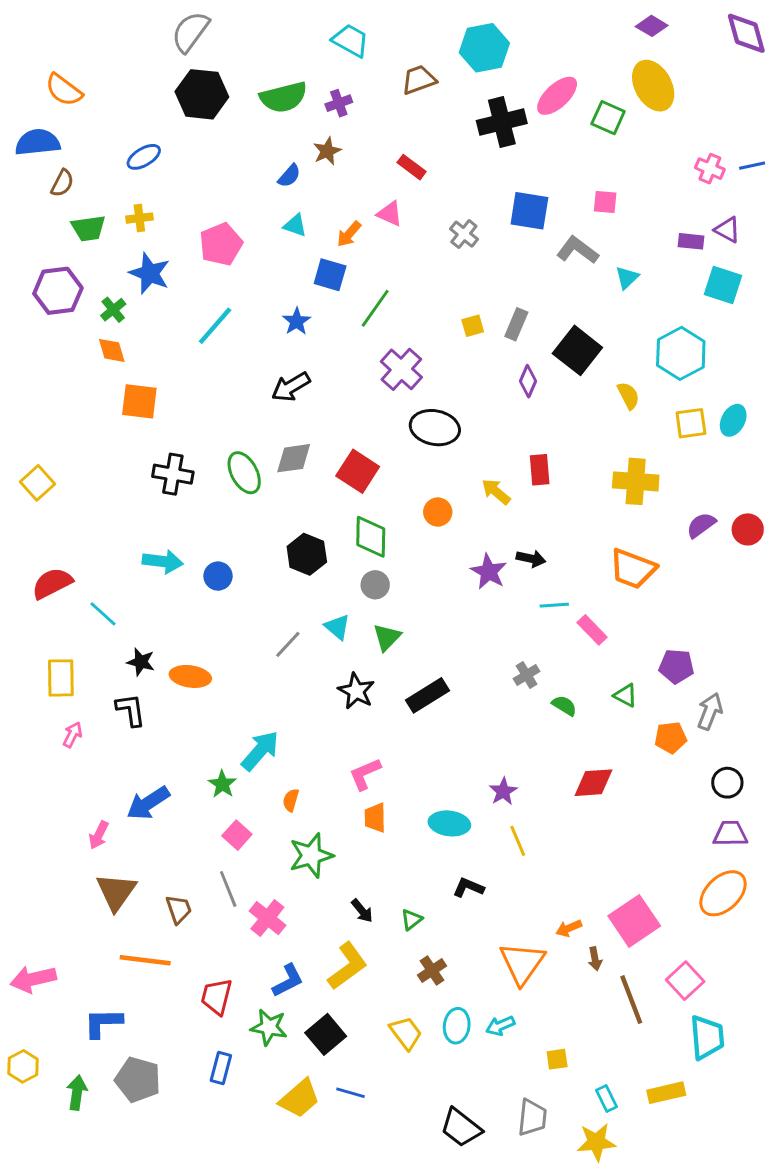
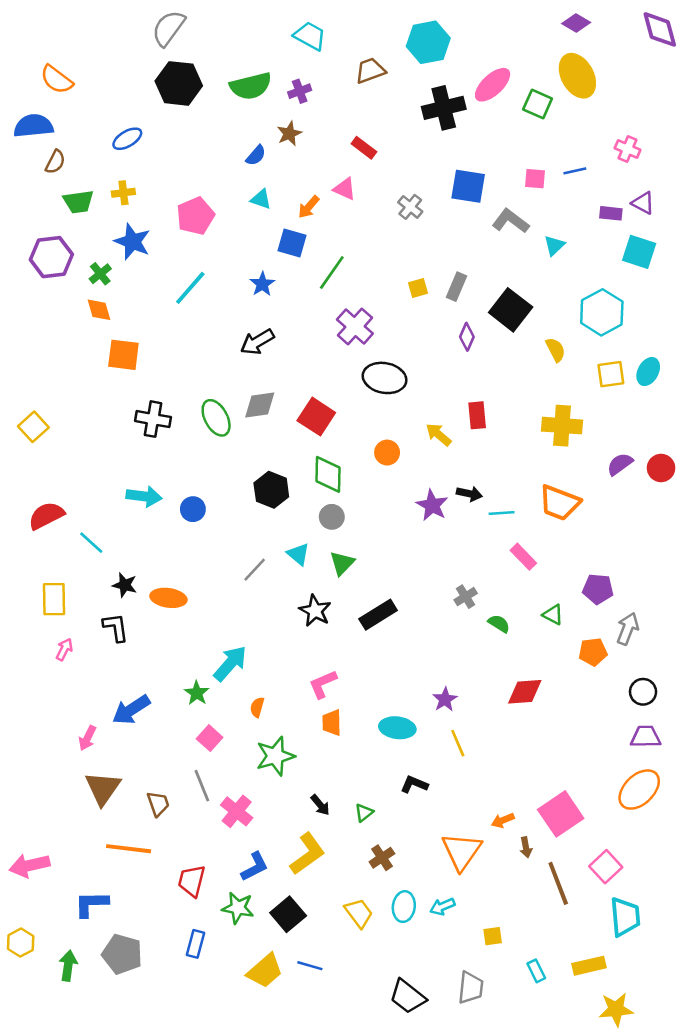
blue line: (752, 166) -> (575, 171), moved
cyan line: (554, 605) -> (502, 513), moved
yellow star: (596, 1142) -> (616, 1009), moved

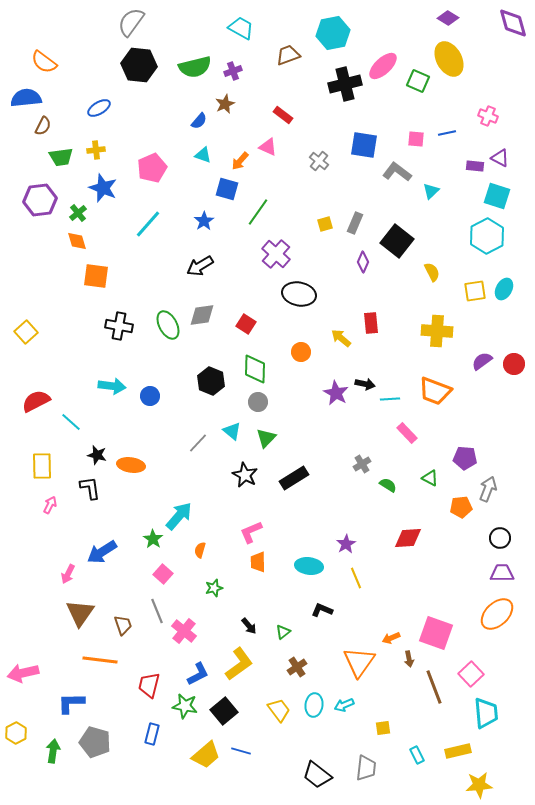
cyan hexagon: (602, 312) -> (487, 236), moved
red square: (316, 417) -> (246, 324), size x0.7
green star: (275, 756) -> (214, 588), size x0.6
pink square: (561, 814) -> (436, 633), turned -36

